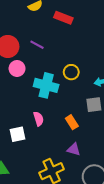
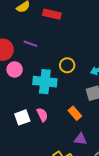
white square: (17, 134) -> (22, 117), moved

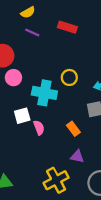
red rectangle: (52, 14) -> (67, 27), moved
purple line: (30, 44) -> (32, 32), moved
white square: (22, 117) -> (22, 116), moved

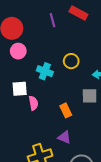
purple line: (32, 32) -> (53, 20), moved, turned 40
cyan cross: (44, 93) -> (45, 71), size x0.7

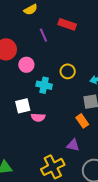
pink circle: (18, 51) -> (26, 65), moved
pink semicircle: (33, 103) -> (38, 117), turned 112
orange rectangle: (66, 110) -> (82, 121), moved

